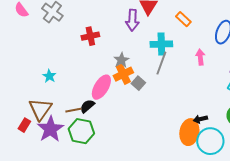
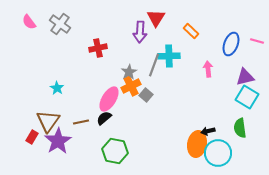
gray line: (161, 63) -> (154, 65), moved
black semicircle: (87, 106) -> (104, 118), moved
green hexagon: (81, 131) -> (115, 151), moved

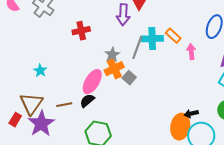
orange rectangle: (191, 31) -> (173, 36), moved

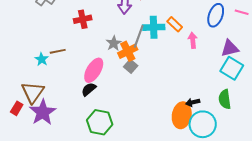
orange cross: (114, 69) -> (128, 51), moved
brown line: (64, 105) -> (58, 51), moved

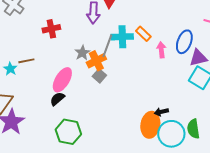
blue ellipse: (216, 15) -> (184, 42), moved
green semicircle: (225, 99) -> (193, 129), moved

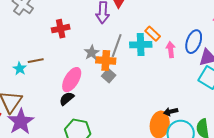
cyan cross: (122, 37) -> (141, 45), moved
orange cross: (96, 61) -> (106, 61), turned 30

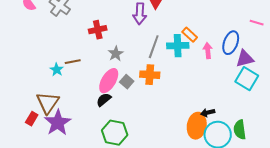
gray star: (92, 53) -> (116, 54), moved
orange cross: (106, 61) -> (150, 75), moved
gray square: (109, 76) -> (127, 82), moved

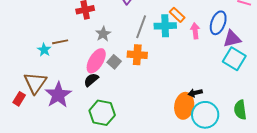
purple star: (58, 123) -> (58, 95), moved
green semicircle: (240, 130) -> (240, 110), moved

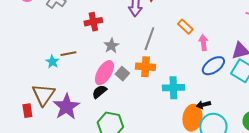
blue ellipse: (218, 23) -> (213, 66), moved, turned 35
cyan cross: (165, 26) -> (173, 88), moved
red rectangle: (19, 99) -> (27, 111), turned -40

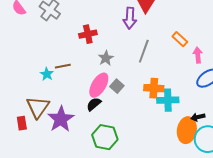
orange cross: (145, 67) -> (154, 88), moved

